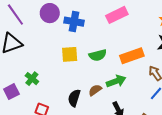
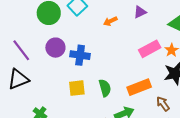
pink rectangle: (117, 15) -> (150, 49), moved
green semicircle: (98, 55) -> (105, 88), turned -90

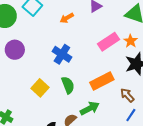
blue cross: (80, 55) -> (62, 54), moved, turned 30
yellow square: (77, 88) -> (40, 88), turned -36

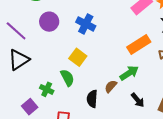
blue cross: (62, 54) -> (86, 24), moved
green semicircle: (68, 85) -> (67, 78), moved

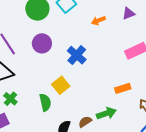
orange rectangle: (139, 45) -> (123, 88), size x0.7
green cross: (47, 89) -> (10, 99), moved

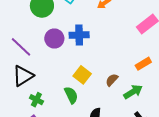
blue cross: (77, 55) -> (79, 35), moved, turned -30
brown semicircle: (85, 122) -> (112, 80), moved

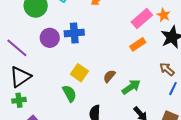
orange rectangle: (143, 64) -> (138, 44), moved
green cross: (36, 100) -> (19, 100), moved, turned -32

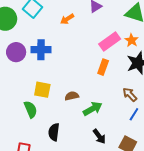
orange rectangle: (138, 44) -> (103, 67), turned -42
yellow square: (79, 73) -> (42, 90), turned -30
brown semicircle: (109, 76) -> (72, 96), turned 32

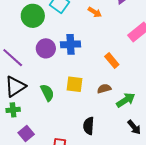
orange arrow: (67, 19) -> (95, 12), turned -112
orange rectangle: (103, 67) -> (112, 60), moved, turned -56
green semicircle: (30, 109) -> (47, 93), moved

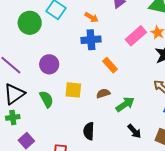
blue cross: (71, 44) -> (91, 40), moved
purple circle: (46, 48) -> (49, 64), moved

